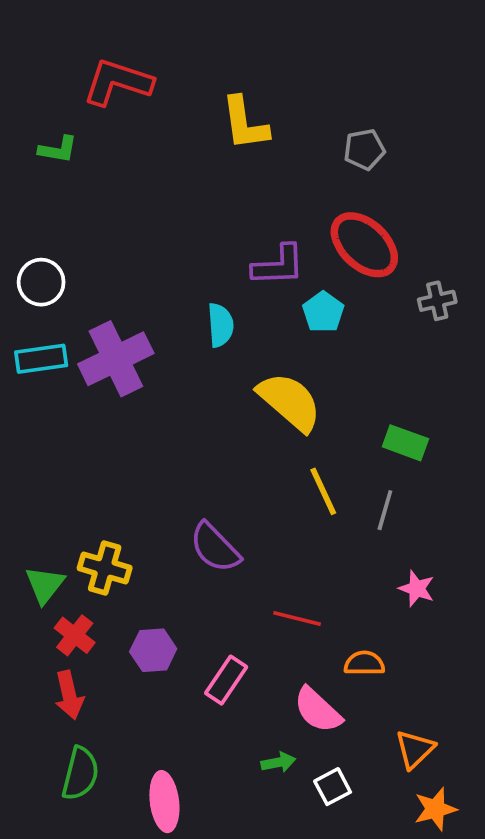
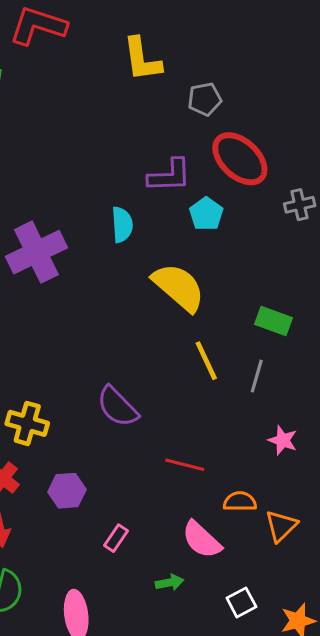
gray pentagon: (364, 149) -> (205, 99), moved
pink rectangle: (226, 680) -> (116, 538), moved, size x0.7
orange triangle: (415, 749) -> (281, 526), moved
white square: (333, 787) -> (241, 602), moved

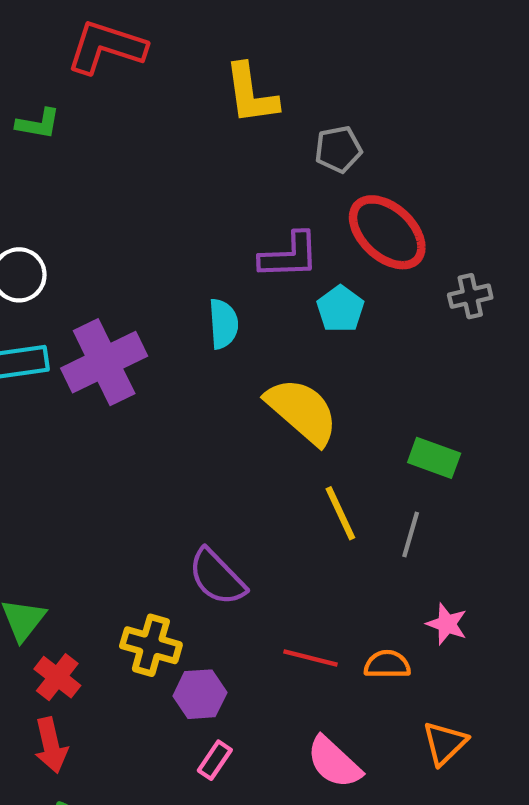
yellow cross: (27, 423) -> (151, 645), moved
purple hexagon: (67, 491) -> (200, 694), moved
orange semicircle: (240, 501) -> (387, 664), moved

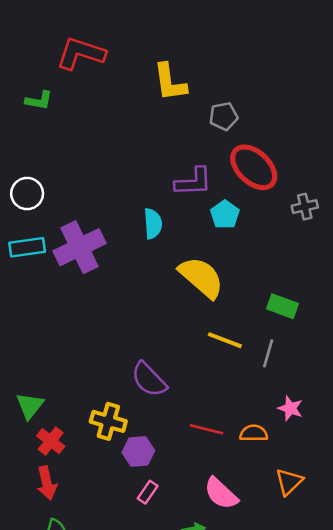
yellow line: (340, 513) -> (225, 340), turned -44

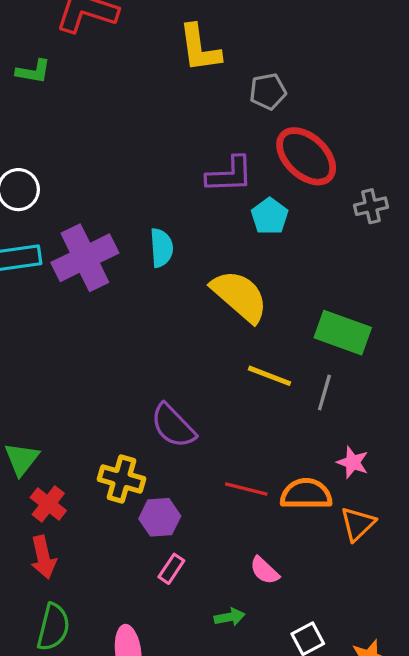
cyan semicircle: (153, 224) -> (161, 248), moved
green rectangle: (283, 306) -> (343, 333), size x1.4
orange semicircle: (254, 433) -> (306, 494), size x1.4
orange triangle: (289, 482) -> (358, 524), moved
pink semicircle: (221, 493) -> (265, 570), size x0.7

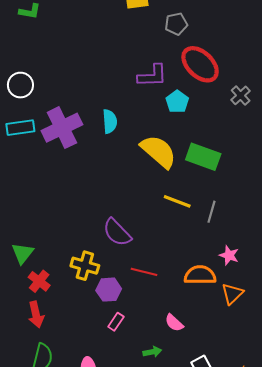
gray cross: (371, 206) -> (241, 95), turned -30
green rectangle: (343, 333) -> (203, 157), moved
red line: (246, 489) -> (144, 272), moved

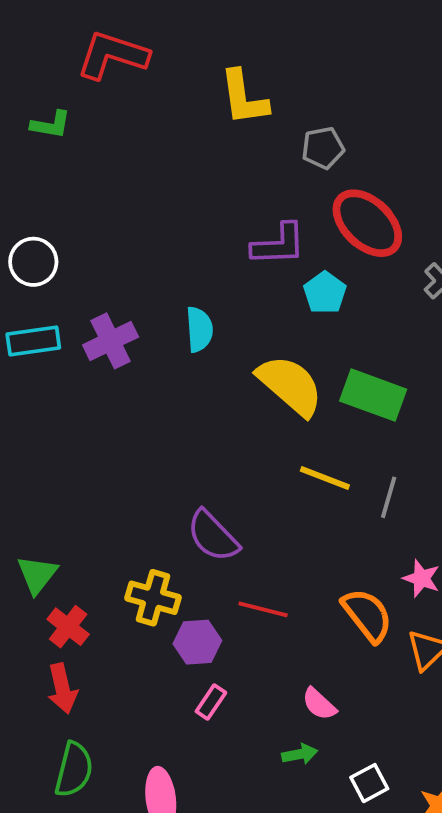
purple cross: (62, 128) -> (111, 341), size x0.7
orange semicircle: (200, 275) -> (367, 615), turned 52
green arrow: (152, 352) -> (300, 754), moved

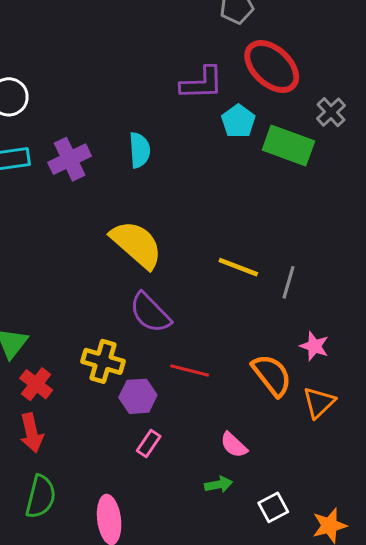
yellow semicircle: (290, 385) -> (136, 244), moved
green rectangle: (373, 395) -> (288, 146), moved

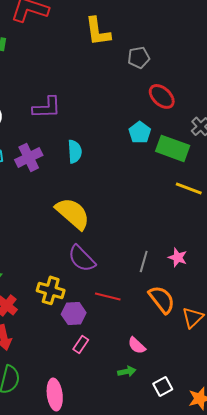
red ellipse: (272, 66) -> (162, 96), size x0.7
purple L-shape: (202, 83) -> (47, 107), moved
yellow line: (238, 267) -> (189, 188), moved
gray line: (288, 282) -> (144, 261), moved
pink star: (314, 346) -> (178, 257), moved

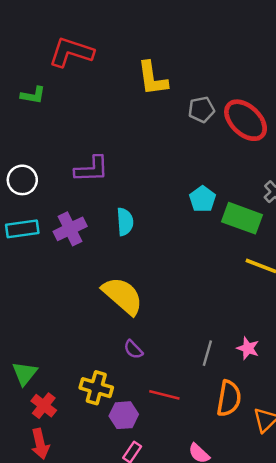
red ellipse: (162, 96) -> (246, 120), moved, size x1.4
purple semicircle: (82, 258) -> (133, 349), size x0.6
orange semicircle: (162, 299) -> (229, 398), turned 48

